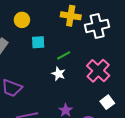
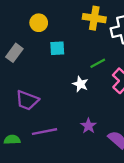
green line: (64, 55) -> (98, 63), moved

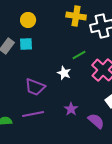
cyan square: (57, 48) -> (26, 44), moved
purple trapezoid: (27, 100) -> (35, 87), moved

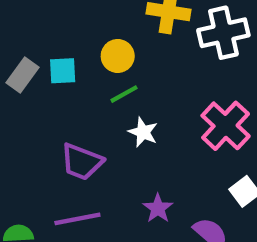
yellow circle: (28, 20) -> (118, 56), moved
green line: (79, 55) -> (124, 94), moved

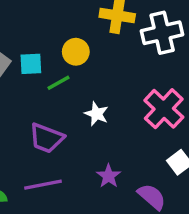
green line: (124, 94) -> (59, 83), moved

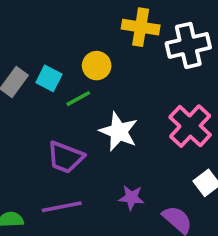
cyan square: (31, 64) -> (49, 78), turned 30
white star: (96, 114) -> (119, 132), size x1.5
purple star: (109, 176) -> (131, 198), turned -30

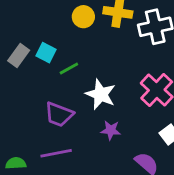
yellow circle: (97, 66) -> (83, 17), moved
purple star: (131, 198) -> (111, 130), moved

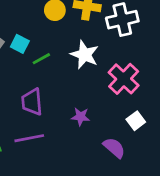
white star: (101, 94) -> (85, 55), moved
purple trapezoid: (59, 114) -> (32, 102), turned 64

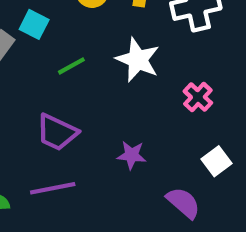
cyan square: (20, 44) -> (34, 24), moved
pink cross: (124, 79) -> (198, 97), size x0.6
purple trapezoid: (32, 102) -> (57, 132), turned -60

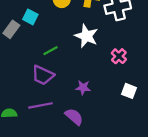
green line: (71, 66) -> (51, 51), moved
white square: (217, 161) -> (129, 91), turned -32
purple semicircle: (183, 203) -> (74, 117), moved

